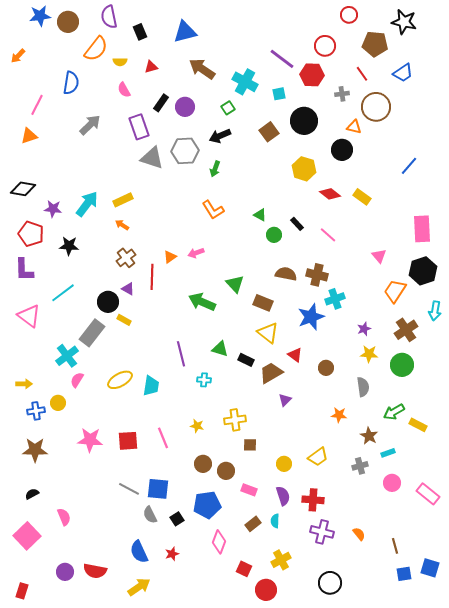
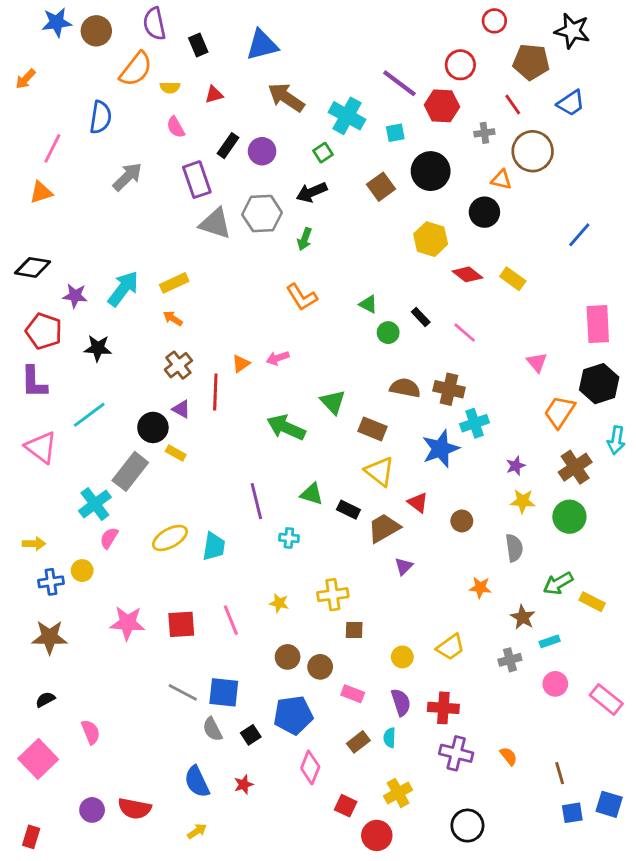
yellow arrow: (139, 587) -> (197, 831), size x0.6

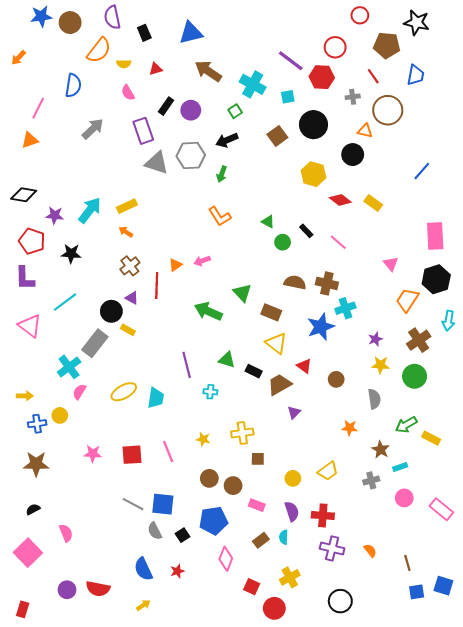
blue trapezoid: (571, 103) -> (416, 75), turned -45
pink star: (127, 623) -> (93, 454), size x0.7

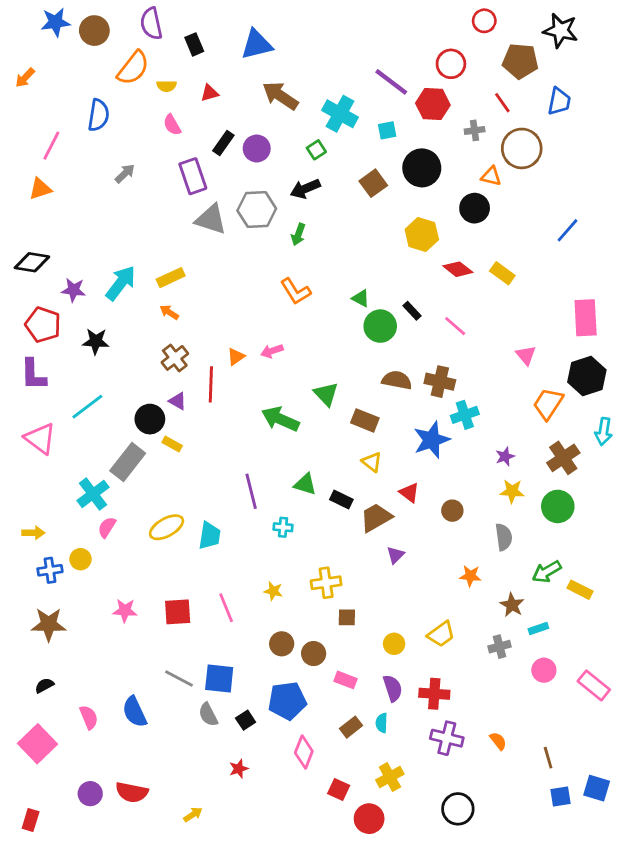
gray arrow: (93, 129) -> (125, 173), size x0.7
green circle: (283, 242) -> (380, 326), size x1.5
yellow triangle: (276, 343) -> (372, 462), size x0.7
blue semicircle: (143, 569) -> (135, 712), moved

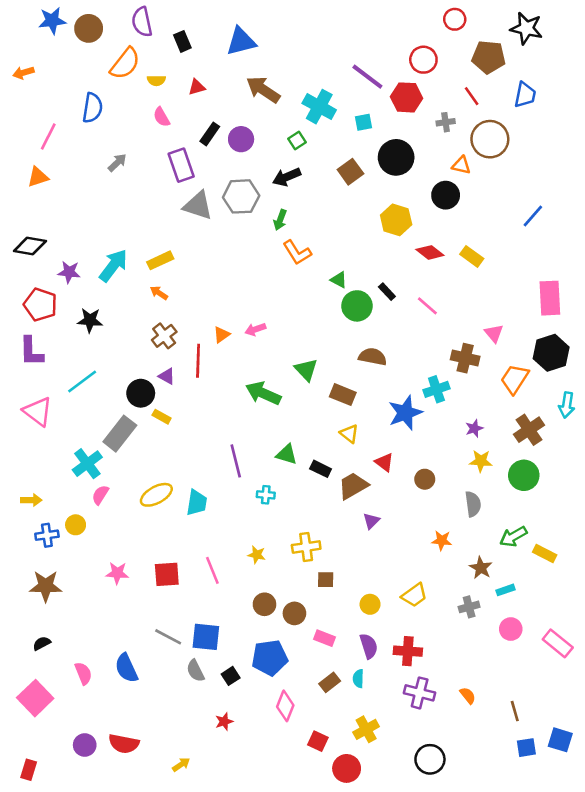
orange arrow: (25, 78) -> (23, 73), turned 30
orange L-shape: (296, 291) -> (297, 252), moved
brown cross: (440, 382) -> (465, 358), moved

